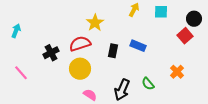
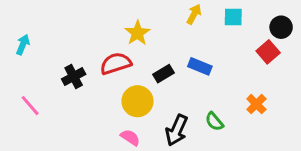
black rectangle: (113, 51) -> (164, 74), turned 48
yellow circle: (80, 69) -> (137, 101), moved

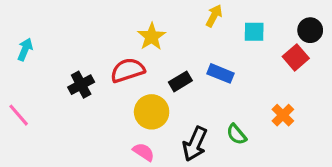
cyan square: (233, 17) -> (254, 32), moved
pink line: (30, 106) -> (19, 115), moved

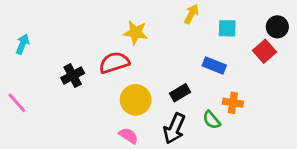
yellow star: (152, 37) -> (136, 33), turned -30
blue rectangle: (220, 73) -> (214, 65), moved
black rectangle: (180, 81) -> (180, 93), moved
orange cross: (283, 115) -> (233, 103), moved, turned -36

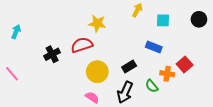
red square: (264, 51) -> (185, 65), moved

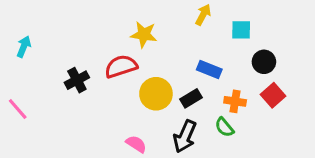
black circle: (199, 19) -> (264, 62), moved
blue rectangle: (154, 47) -> (209, 69), moved
yellow circle: (97, 72) -> (156, 94), moved
orange cross: (167, 74) -> (235, 101), moved

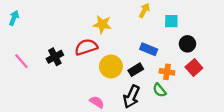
cyan arrow: (24, 47) -> (14, 18), moved
pink line: (18, 109) -> (21, 61), moved

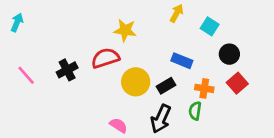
cyan square: (171, 21) -> (210, 26), turned 32
green semicircle: (159, 90) -> (195, 111), turned 48

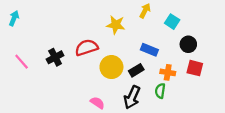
yellow star: (125, 30) -> (116, 25), moved
red square: (237, 83) -> (195, 68), turned -35

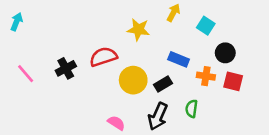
orange cross: (168, 72) -> (206, 76), moved

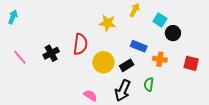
black circle: (225, 53) -> (173, 33), moved
red semicircle: (103, 57) -> (80, 44), turned 115
red square: (233, 81) -> (191, 63), moved

